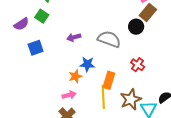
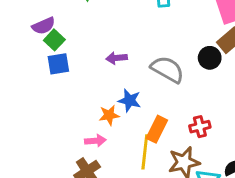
green square: (42, 16) -> (54, 40), moved
red cross: (138, 65) -> (200, 127), moved, turned 32

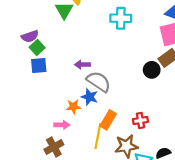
gray semicircle: (167, 69) -> (99, 82), moved

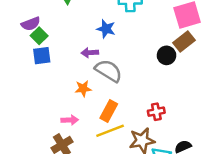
blue star: (90, 97) -> (106, 29), moved
orange star: (74, 107) -> (83, 89), moved
orange rectangle: (108, 120) -> (109, 111), moved
yellow line: (98, 136) -> (110, 131), turned 60

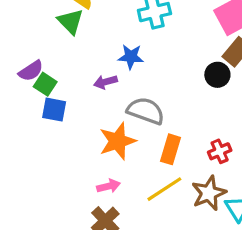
purple arrow: (90, 53) -> (105, 82), moved
blue square: (42, 56) -> (54, 110), turned 30
orange star: (83, 89) -> (117, 141), size x1.6
orange rectangle: (109, 111) -> (170, 149), moved

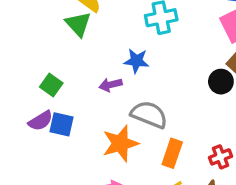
purple semicircle: (31, 71) -> (41, 121), moved
blue square: (54, 110) -> (62, 124), moved

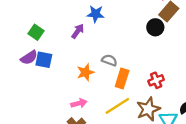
purple arrow: (111, 85) -> (78, 31), turned 140
gray semicircle: (149, 115) -> (109, 60), moved, size x0.6
orange star: (120, 143) -> (85, 72), size x0.7

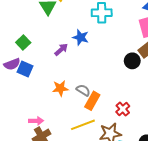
gray semicircle: (109, 60) -> (83, 90), moved
red cross: (156, 80) -> (123, 109), turned -32
pink arrow: (79, 103) -> (36, 121), moved

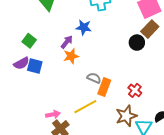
orange star: (60, 88) -> (71, 56), moved
yellow line: (83, 125) -> (85, 107), moved

